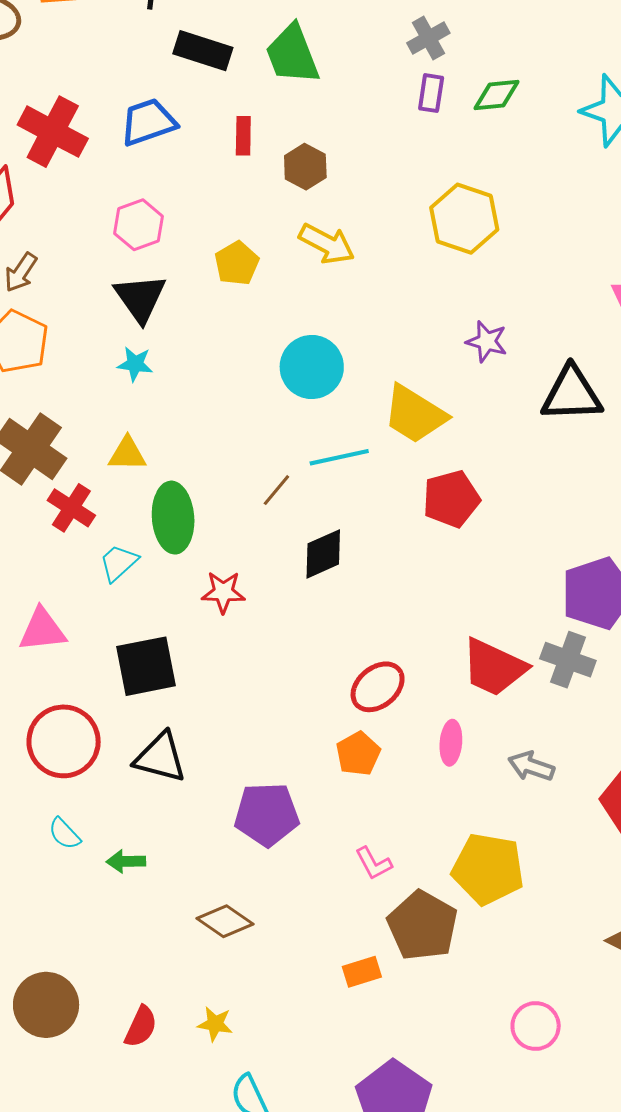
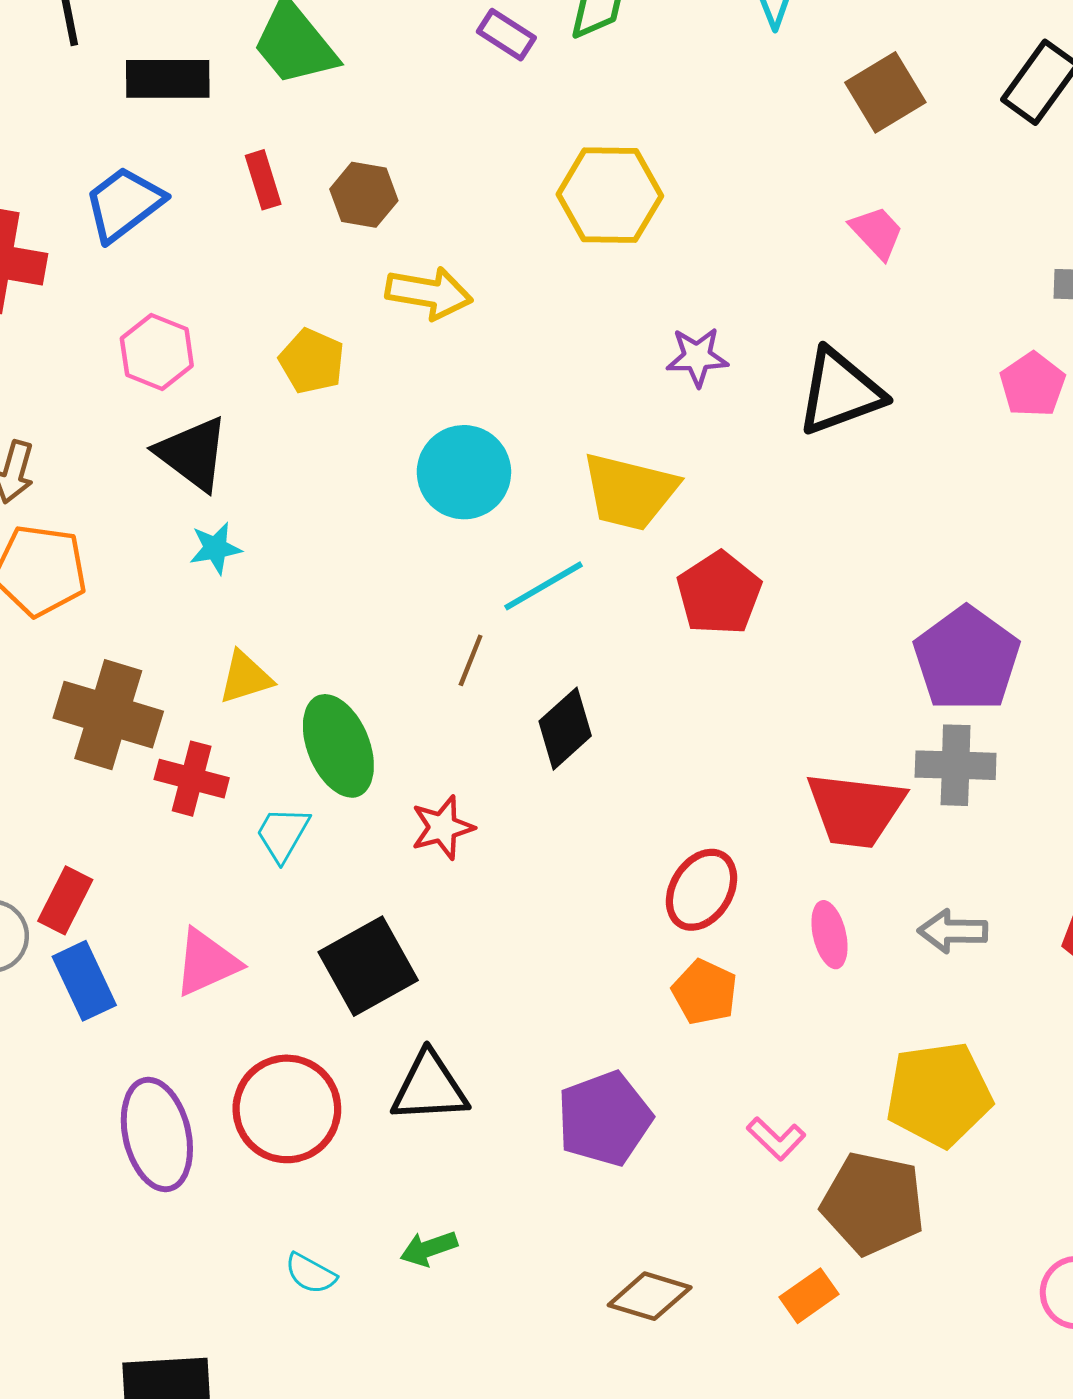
purple rectangle: (431, 93) -> (506, 35), turned -48
cyan semicircle: (64, 834) -> (311, 1274), moved
brown diamond: (225, 921) -> (650, 1296), moved

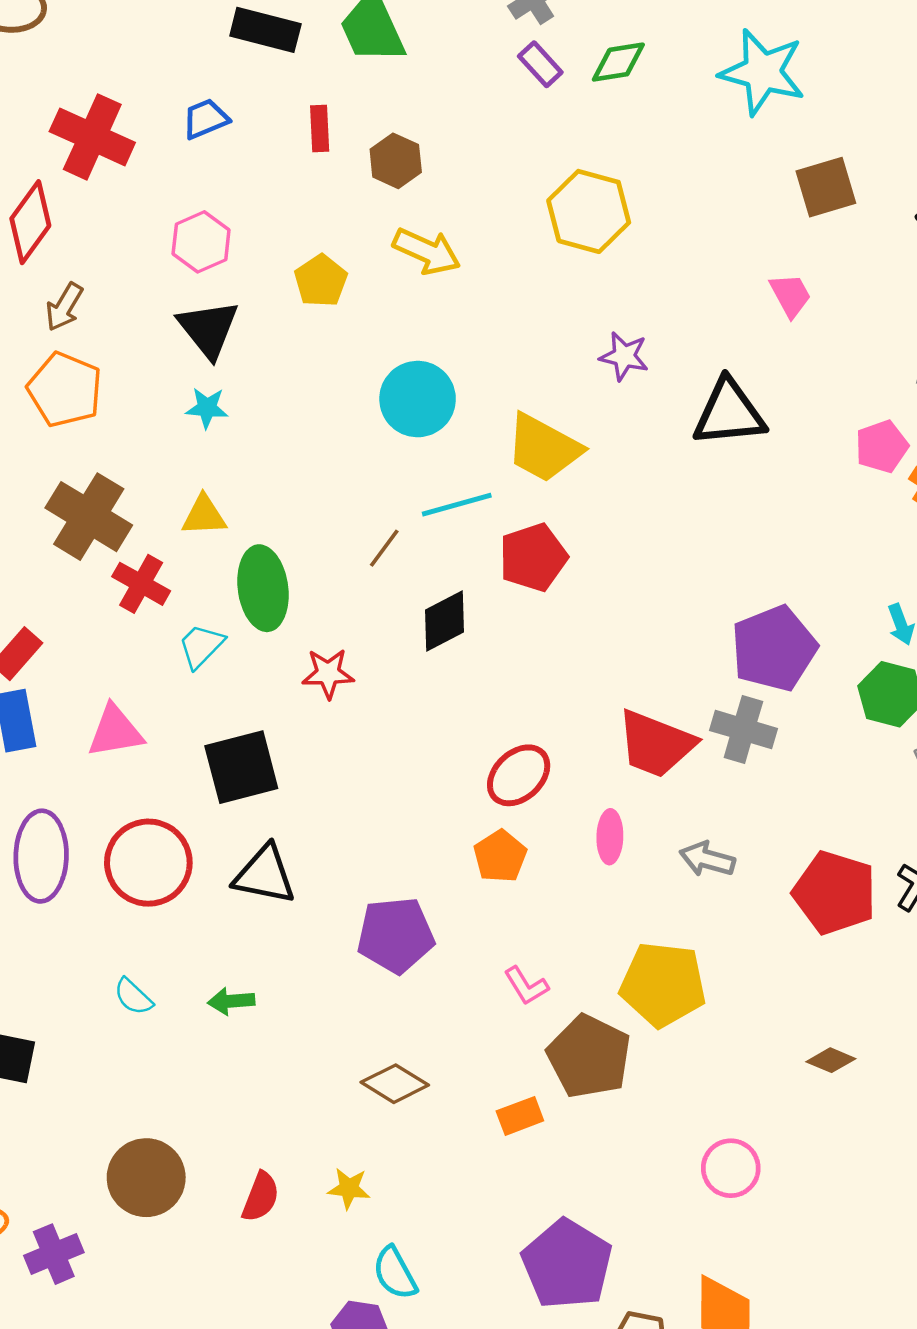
blue trapezoid: (124, 204) -> (205, 119), size x0.7
red pentagon: (719, 593) -> (533, 557), moved

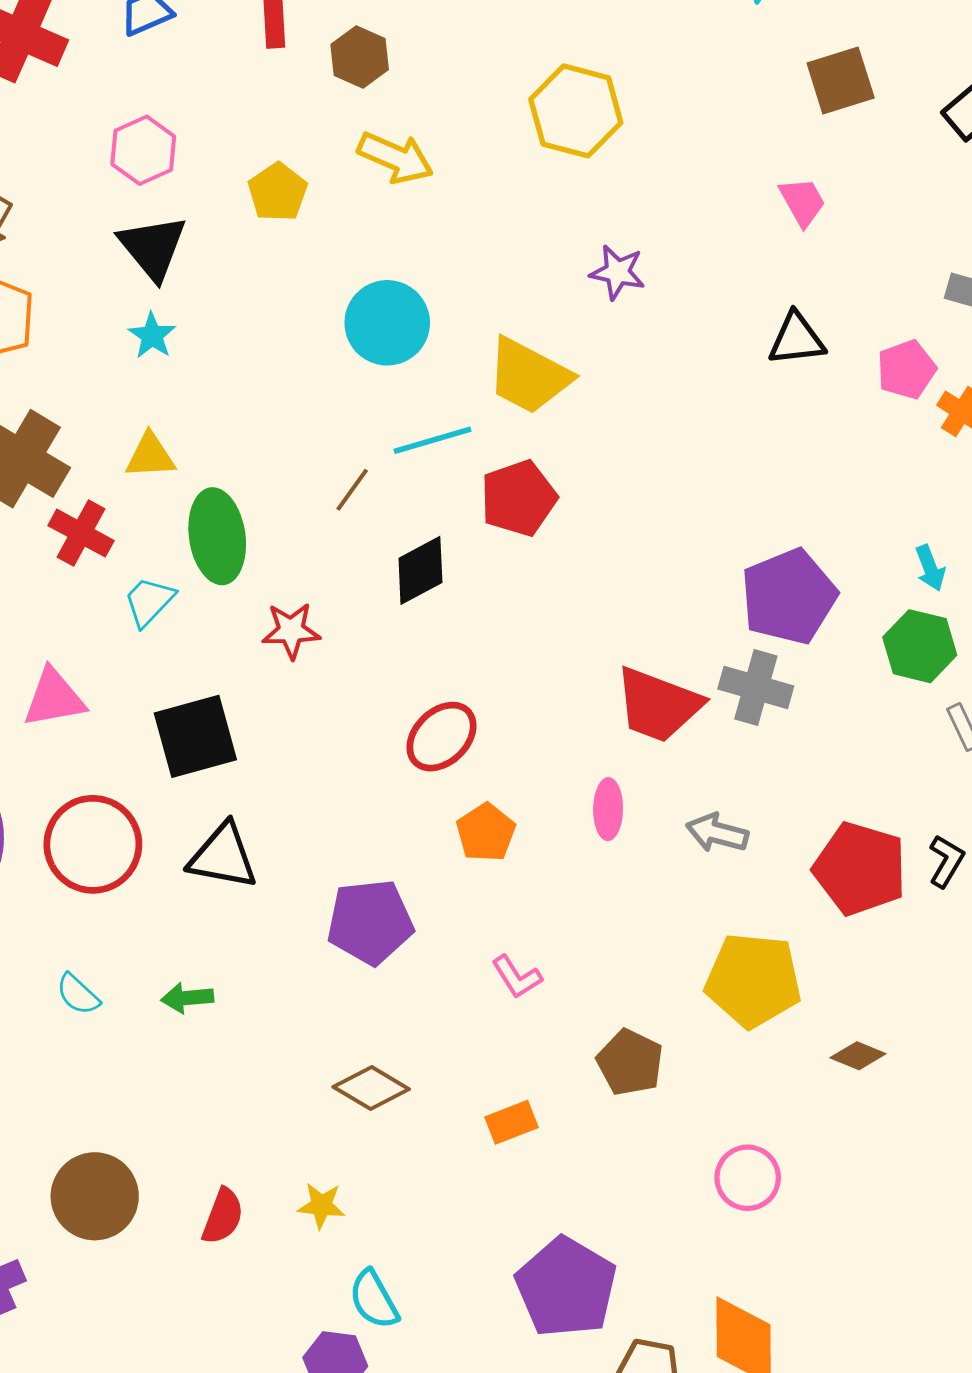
cyan star: (207, 408) -> (152, 336), turned 30
black triangle: (729, 413) -> (797, 339), moved, size x0.7
red ellipse: (519, 775) -> (441, 737), moved
yellow pentagon: (663, 984) -> (753, 980), moved
brown pentagon: (589, 1056) -> (630, 1062), moved, size x0.7

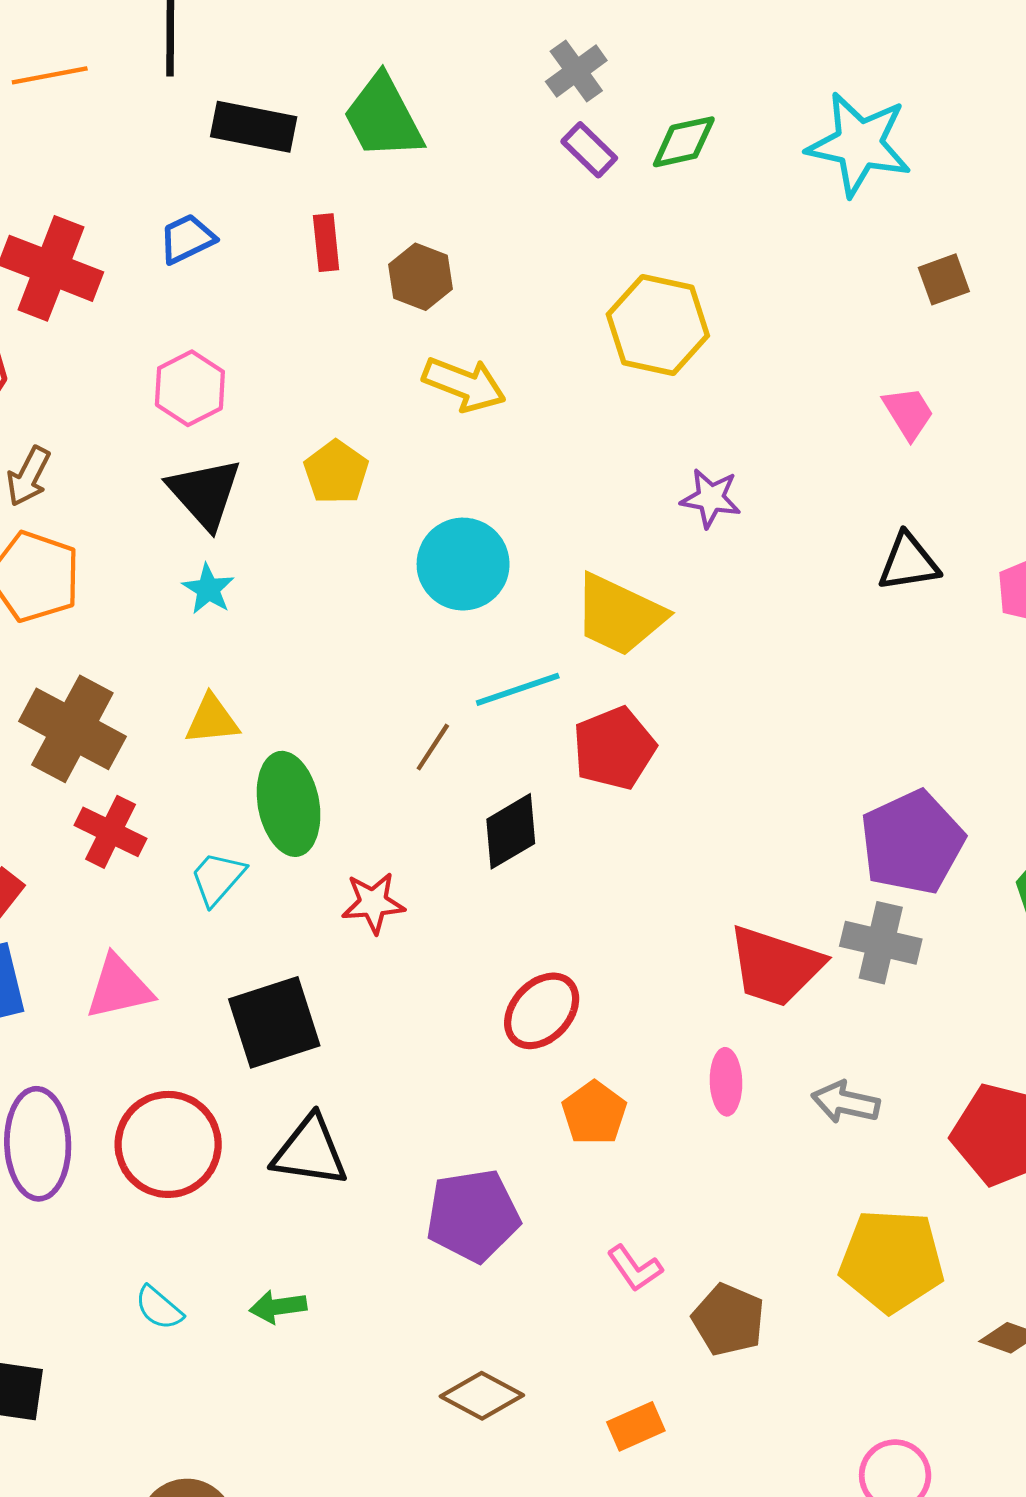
brown square: (841, 81) -> (944, 279), size x0.7
yellow pentagon: (278, 192) -> (336, 472), moved
red cross: (81, 533) -> (111, 832), moved
brown pentagon: (630, 1062) -> (728, 1320), moved

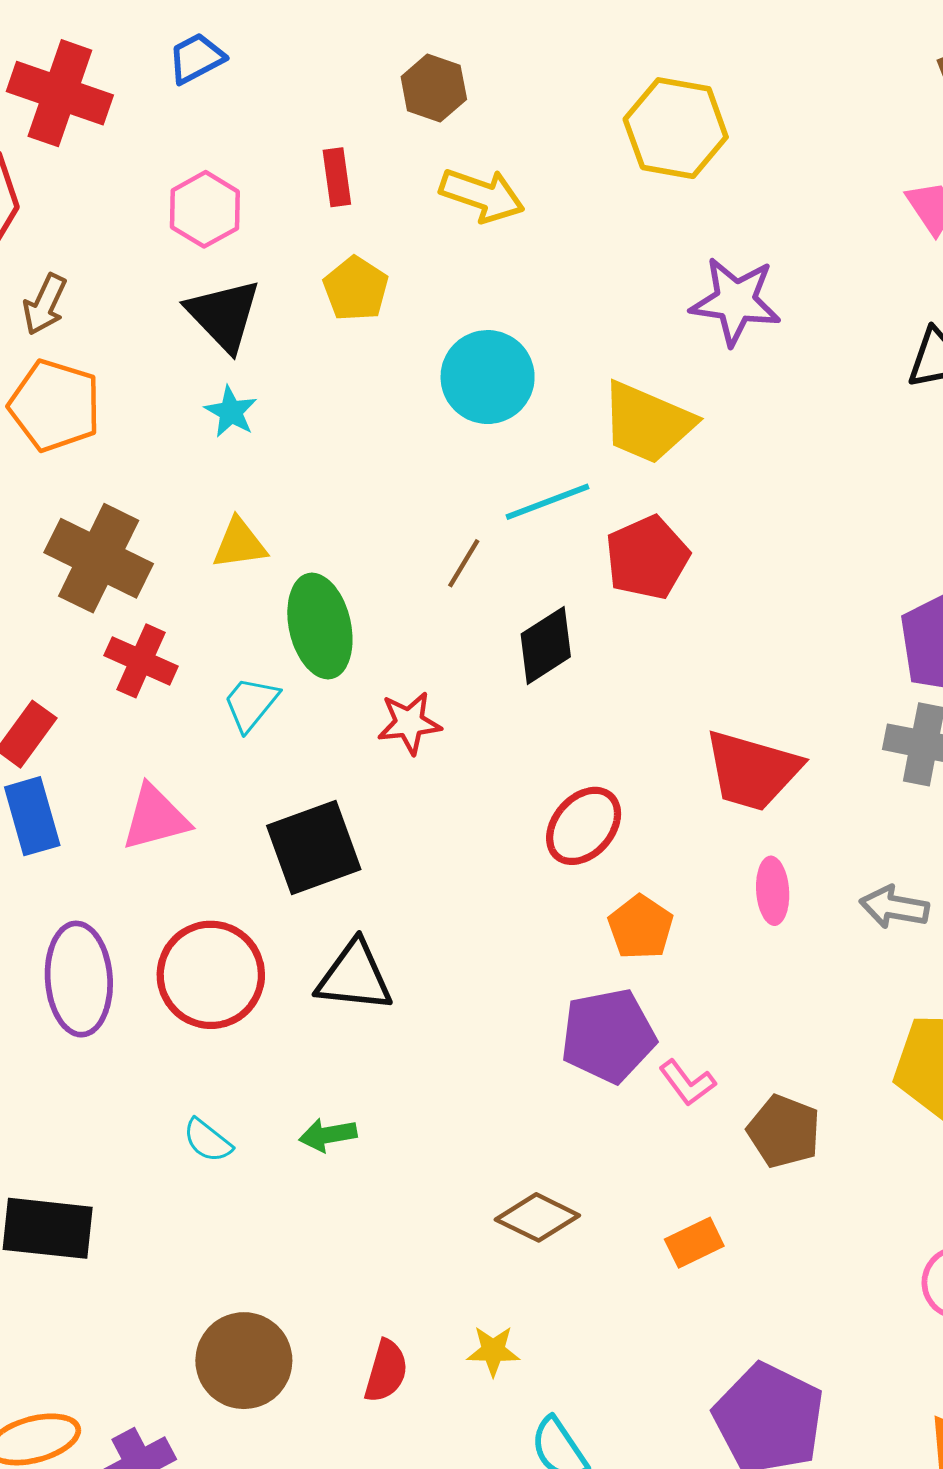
red rectangle: (326, 243) -> (337, 177), moved
purple star: (711, 498) -> (736, 301), size x1.5
red trapezoid: (775, 966) -> (752, 770), moved
purple pentagon: (473, 1216) -> (608, 1036), moved

